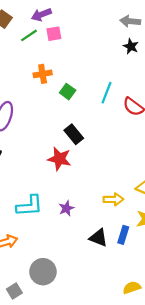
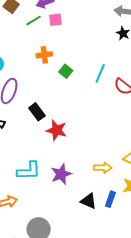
black rectangle: (74, 134) -> (37, 112), moved
purple star: (66, 208) -> (61, 174), size x1.5

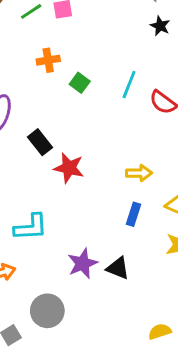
yellow arrow: (103, 168) -> (139, 173), moved
purple star: (61, 174) -> (83, 263), moved
blue rectangle: (110, 199) -> (134, 214), moved

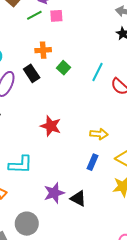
black rectangle: (40, 142) -> (32, 73), moved

